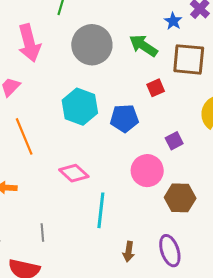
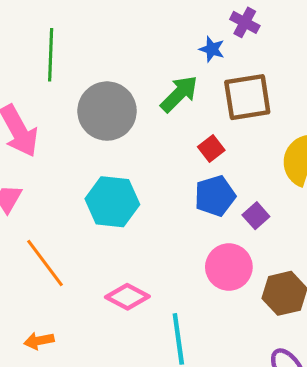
green arrow: (143, 46) -> (179, 94), turned 116
blue pentagon: (124, 118) -> (215, 196), moved

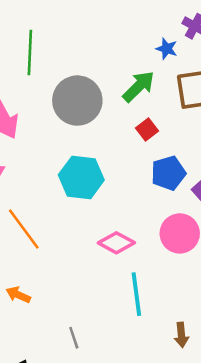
red square: (211, 148) -> (147, 130), moved
pink diamond: (127, 297) -> (116, 243), moved
orange arrow: (39, 341) -> (18, 295), turned 35

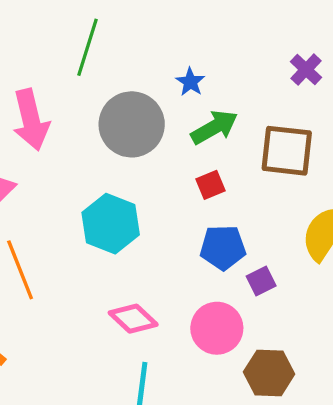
blue star: (167, 49) -> (190, 82), moved

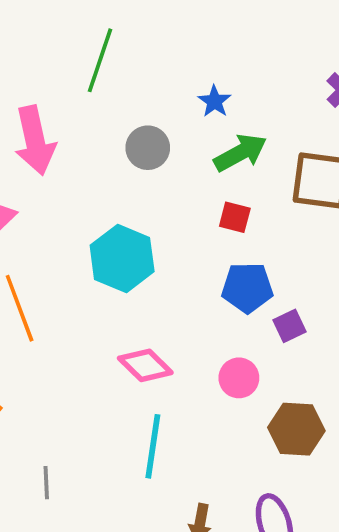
gray circle: (132, 124) -> (148, 148), size x0.6
red square: (211, 185) -> (235, 217), turned 36
pink circle: (217, 328) -> (239, 378), size x0.7

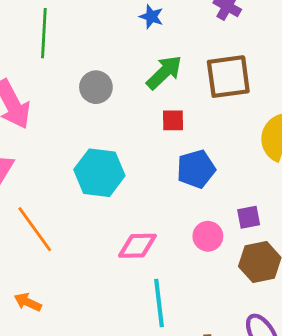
blue star: (215, 101) -> (151, 17), moved
purple square: (290, 326) -> (249, 217), moved, turned 30
pink diamond: (145, 365) -> (137, 246), turned -30

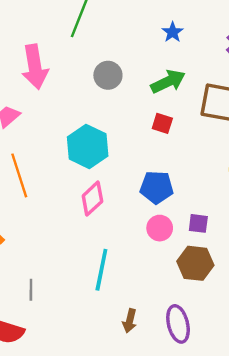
blue pentagon: (196, 169) -> (157, 187), moved
pink diamond: (137, 246) -> (92, 199), moved, turned -60

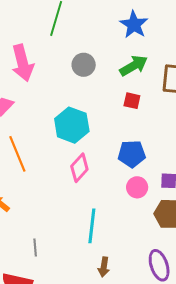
blue star: (173, 32) -> (134, 25), size x1.6
brown arrow: (130, 321) -> (104, 267), moved

